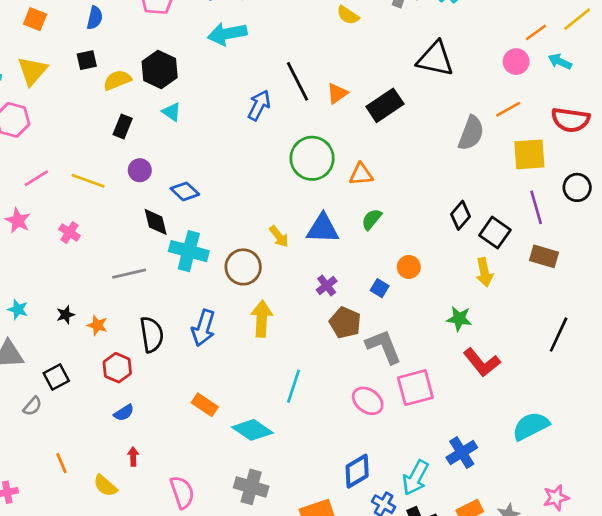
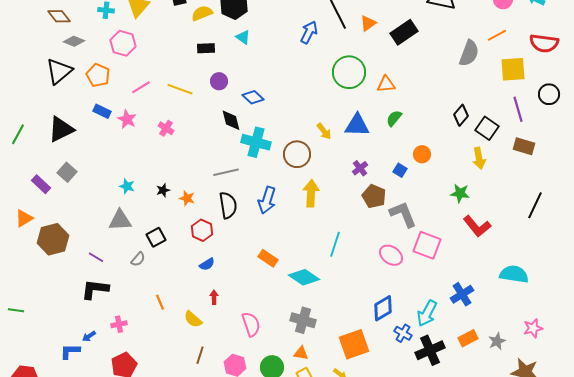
black rectangle: (123, 126) -> (206, 48), turned 66
gray line: (129, 274) -> (226, 172), moved
pink square: (415, 388) -> (427, 245), turned 36
cyan semicircle: (531, 426) -> (514, 274), turned 36

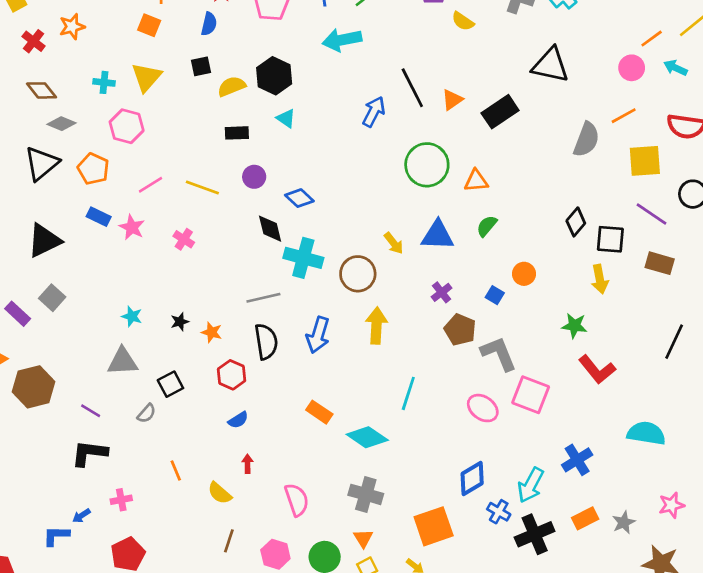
purple line: (518, 109) -> (652, 214), turned -40
black square: (487, 128) -> (610, 239), turned -30
orange triangle: (301, 353) -> (363, 538), turned 49

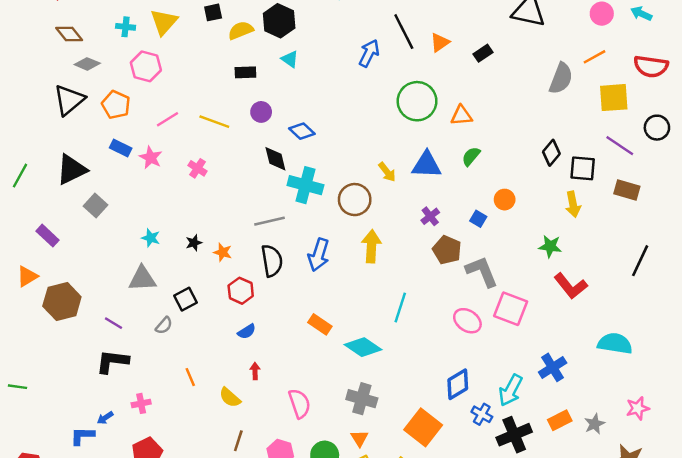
black rectangle: (500, 112) -> (483, 53), size x0.6
gray square: (52, 298) -> (96, 206), moved
orange square: (434, 526) -> (423, 427), turned -33

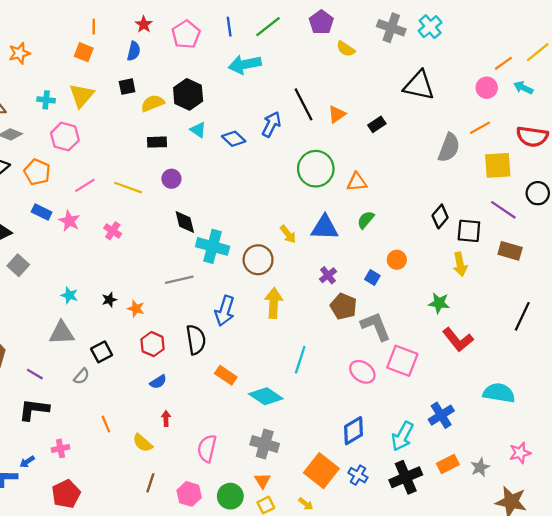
blue diamond: (302, 131) -> (234, 139), moved
black semicircle: (272, 261) -> (196, 340), moved
pink semicircle: (299, 403) -> (207, 448), turned -148
blue cross: (482, 414) -> (358, 475), moved

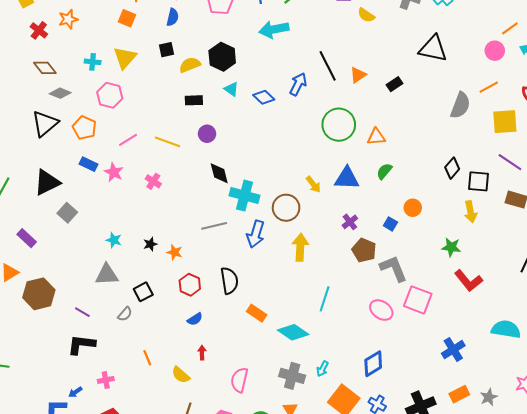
blue arrow: (225, 311) -> (256, 234), moved
cyan arrow: (402, 436) -> (323, 369), moved, size x0.6

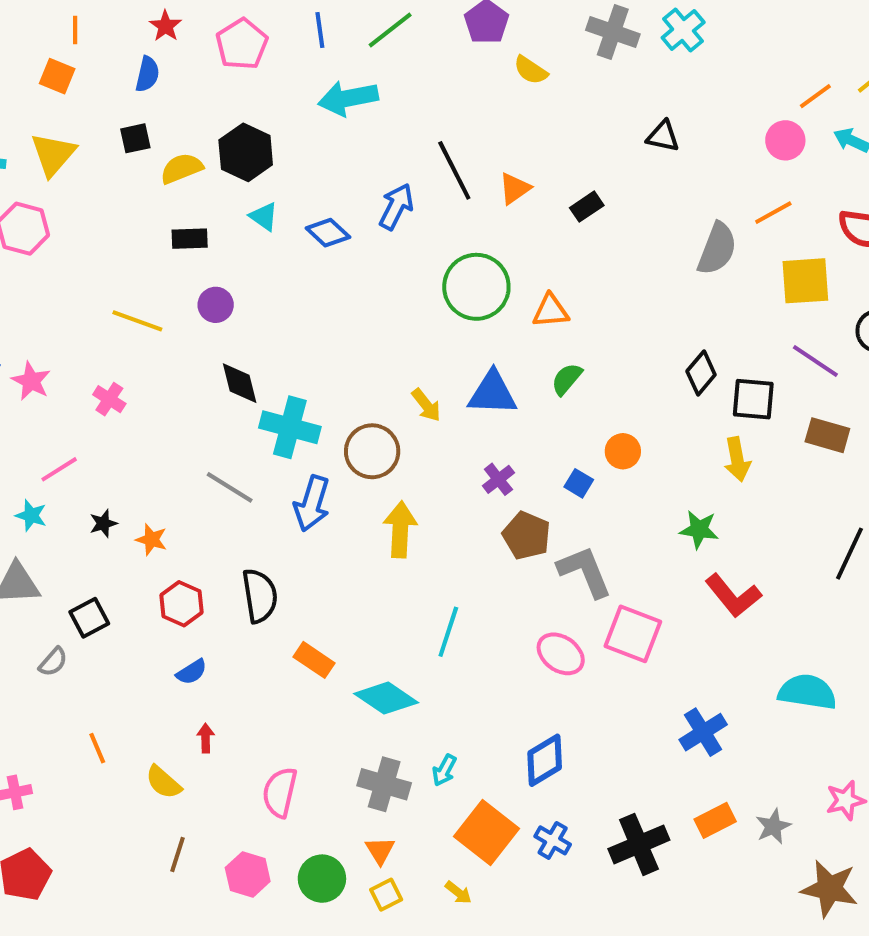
black triangle: (433, 49) -> (663, 136), size x0.6
pink line: (128, 140) -> (59, 469), moved
gray line: (214, 226) -> (230, 487), turned 45

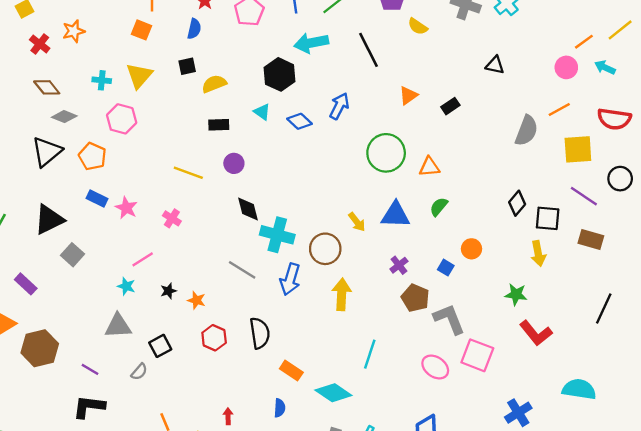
black hexagon: (246, 152) -> (280, 74), moved
black line: (454, 170) -> (369, 50), moved
blue semicircle: (192, 672) -> (280, 408), moved, turned -54

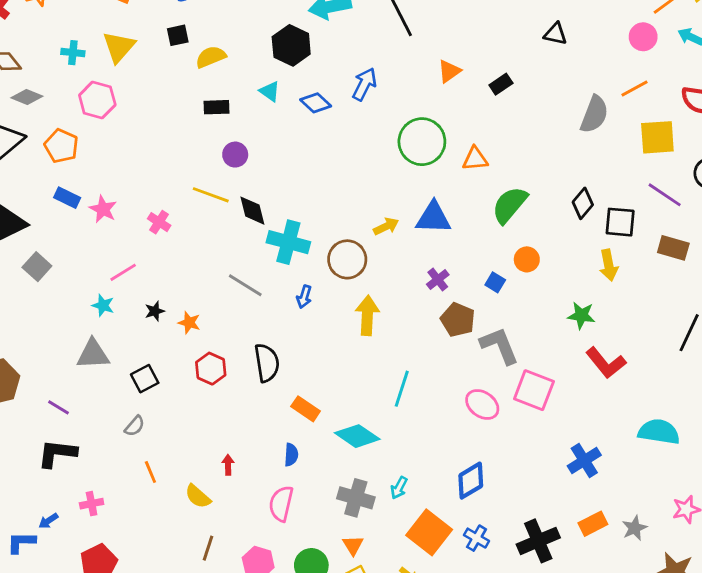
yellow line: (188, 173) -> (211, 195), moved
green semicircle: (439, 207) -> (510, 205), moved, size x1.6
yellow arrow: (357, 222) -> (386, 226), turned -78
blue arrow: (290, 279) -> (304, 297), size x0.6
gray semicircle: (139, 372) -> (135, 426), moved

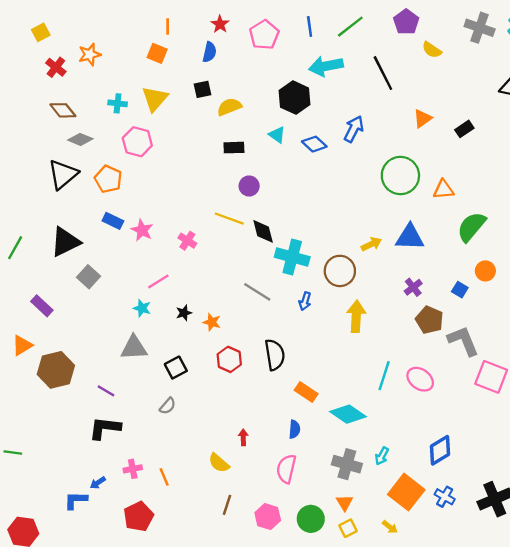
pink ellipse: (482, 404) -> (420, 379), moved
orange line: (150, 472) -> (164, 477), moved

